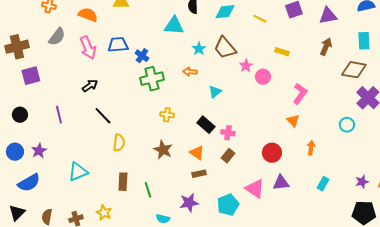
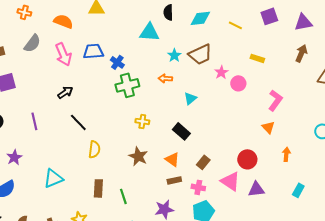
brown trapezoid: (225, 48) -> (200, 54), turned -75
pink cross: (228, 133) -> (198, 187), moved
pink triangle: (255, 189) -> (230, 181), moved

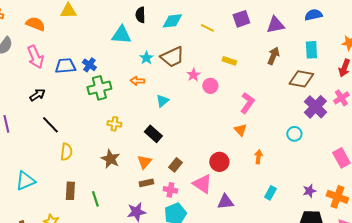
blue trapezoid: (93, 51) -> (65, 66), moved
orange triangle: (172, 159) -> (144, 162), turned 35
purple triangle: (256, 189) -> (225, 202), moved

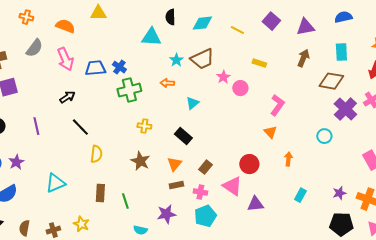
purple square: (241, 19) -> (271, 21), turned -30

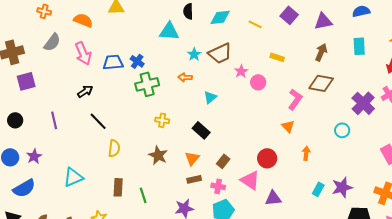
brown diamond: (331, 81) -> (321, 83), moved
purple star: (339, 193) -> (342, 187), moved, size x1.5

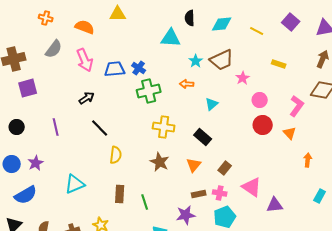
pink circle: (258, 82) -> (260, 100), moved
yellow cross: (162, 120) -> (164, 127), size x1.5
red circle: (267, 158) -> (263, 125), moved
brown rectangle: (194, 179) -> (199, 194), moved

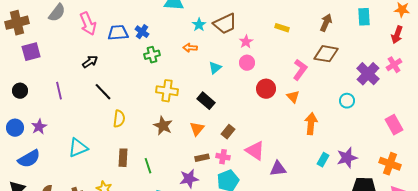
green cross: (149, 91) -> (152, 55), size x0.7
pink circle: (260, 100) -> (247, 63), moved
orange arrow: (308, 160) -> (311, 124), size x1.5

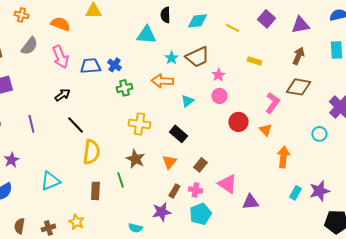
orange arrow: (190, 48) -> (162, 81), size x1.5
yellow semicircle: (119, 119) -> (91, 152), size x1.4
brown rectangle: (202, 158) -> (174, 191), turned -48
green line: (148, 166) -> (120, 180), moved

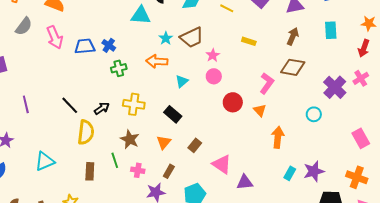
black arrow: (62, 95) -> (102, 108), moved
pink cross: (195, 190) -> (138, 170), moved

